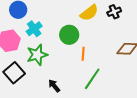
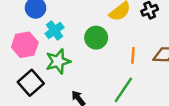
orange line: (83, 54) -> (133, 55), moved

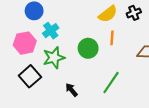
green circle: (96, 38) -> (88, 48), moved
orange line: (133, 55) -> (112, 38), moved

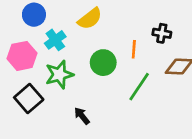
black cross: (134, 13) -> (162, 33), moved, turned 32
yellow semicircle: (108, 14) -> (90, 19), moved
green line: (111, 83) -> (139, 87), moved

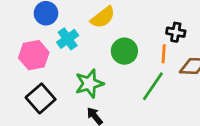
orange line: (134, 49) -> (164, 54), moved
green circle: (103, 63) -> (124, 51), moved
green star: (59, 75) -> (89, 84), moved

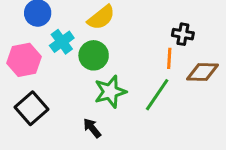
green circle: (124, 51) -> (94, 55), moved
green star: (89, 84) -> (110, 92), moved

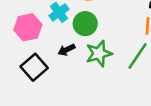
black arrow: (92, 128) -> (66, 50), moved, turned -77

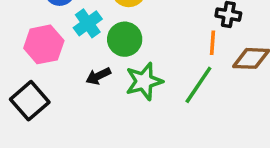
black square: (34, 67) -> (30, 101), moved

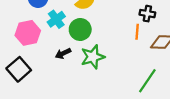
green line: (198, 85) -> (147, 81), moved

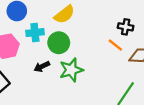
cyan cross: (56, 19) -> (35, 33), turned 30
orange line: (137, 32) -> (115, 45), turned -56

